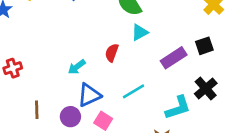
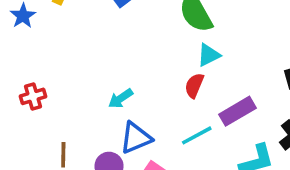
red semicircle: (112, 53) -> (194, 86), moved
purple rectangle: (174, 58) -> (238, 111), moved

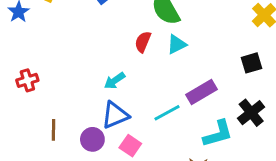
red semicircle: (194, 86) -> (143, 42), moved
cyan arrow: (121, 99) -> (115, 81), moved

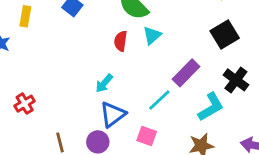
black square: (251, 63) -> (225, 35), size x1.4
pink square: (130, 146) -> (147, 136), moved

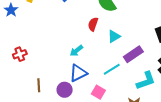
cyan triangle: (152, 35) -> (114, 36), moved

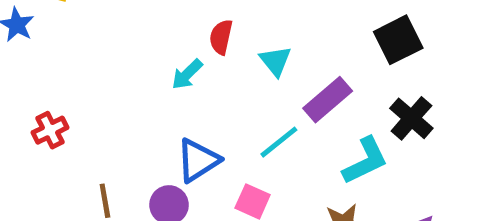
cyan triangle: (114, 36) -> (275, 61), turned -32
cyan arrow: (76, 51) -> (187, 74), moved

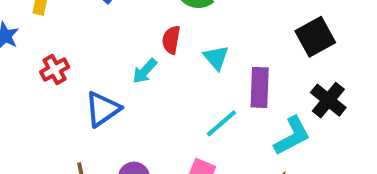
purple rectangle: (328, 100) -> (260, 87), turned -45
red cross: (50, 130) -> (55, 69), moved
blue triangle: (198, 160) -> (103, 109), moved

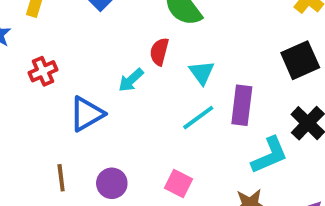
cyan line: (221, 123) -> (198, 118), moved

